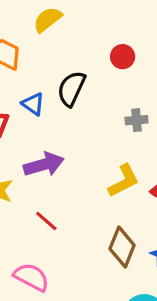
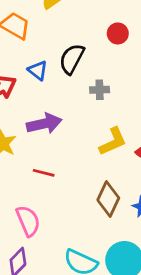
gray cross: (137, 120) -> (100, 90), moved
red line: (46, 221) -> (44, 173), turned -30
pink semicircle: (31, 277) -> (28, 221), turned 36

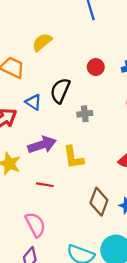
yellow L-shape: (113, 142) -> (73, 157), moved, turned 110

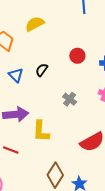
black semicircle: (60, 91) -> (42, 70), size x0.6
gray cross: (85, 114) -> (70, 99), moved, turned 32

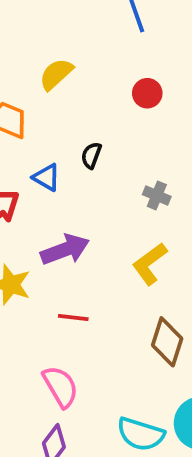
red circle: (77, 56) -> (147, 93), moved
yellow L-shape: (41, 131) -> (150, 264), moved, turned 65

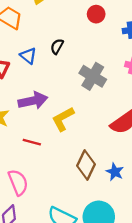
gray cross: (157, 195) -> (93, 76), size x1.6
yellow L-shape: (150, 264) -> (63, 119), moved

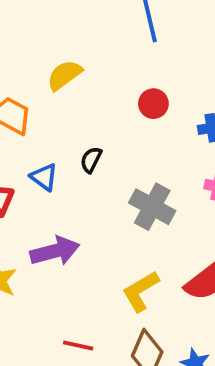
yellow L-shape: (63, 119) -> (141, 291), moved
red line: (32, 142) -> (78, 345), moved

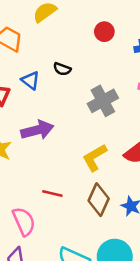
black semicircle: (91, 160) -> (62, 69), turned -96
gray cross: (152, 207) -> (103, 101), turned 32

